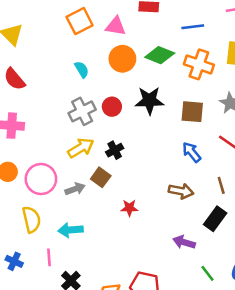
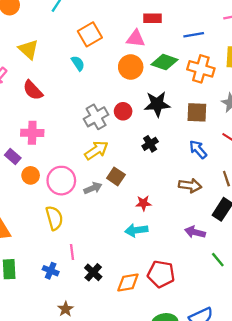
pink triangle: (116, 26) -> (136, 39), moved
cyan semicircle: (82, 70) -> (78, 63), moved
black cross: (115, 150) -> (150, 144), moved
cyan arrow: (70, 230) -> (136, 230), moved
blue cross: (14, 261) -> (51, 271), moved

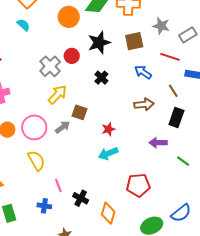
orange diamond: (128, 282) -> (108, 213), moved, turned -50

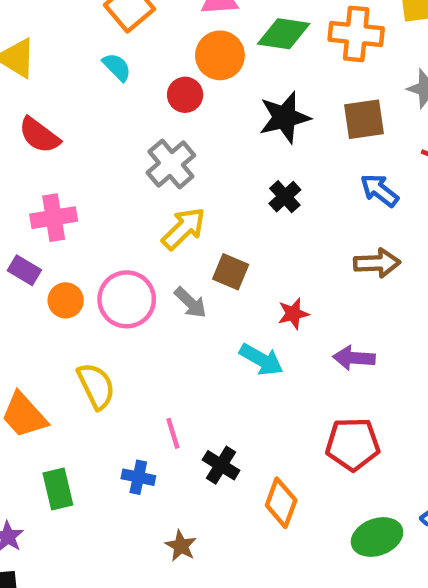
red circle: (72, 56) -> (185, 95), moved
gray arrow: (63, 127) -> (190, 303), turned 77
purple arrow: (158, 143) -> (354, 358), moved
cyan arrow: (108, 153) -> (261, 360), moved, turned -132
yellow semicircle: (36, 161) -> (96, 386), moved

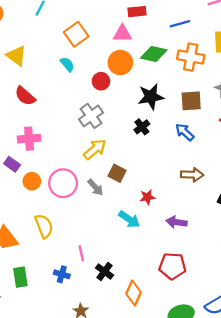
blue arrow: (379, 190) -> (185, 132), moved
black cross: (285, 197) -> (142, 127), moved

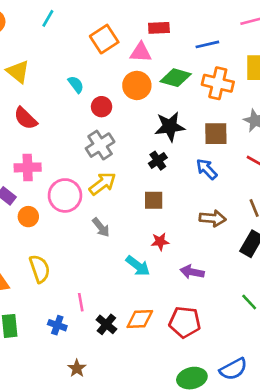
orange square: (76, 34) -> (104, 39), moved
red circle: (101, 81) -> (102, 107), moved
brown square: (117, 173) -> (154, 200), moved, turned -30
pink circle: (63, 183) -> (65, 195), moved
orange diamond: (134, 293) -> (140, 319), moved, turned 60

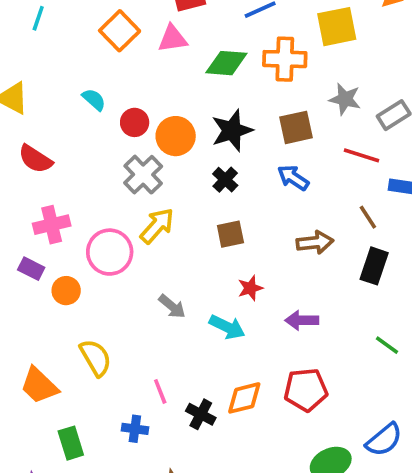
orange circle: (137, 85) -> (176, 136), moved
gray arrow: (101, 227) -> (172, 306), moved

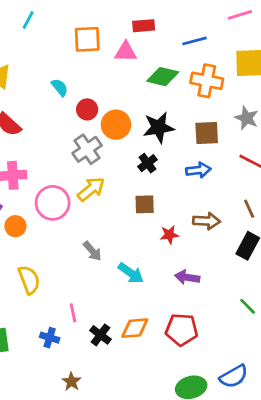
orange square: (120, 31) -> (87, 39), turned 32
blue arrow: (293, 178) -> (198, 170), turned 130
red star: (250, 288) -> (169, 235), moved

